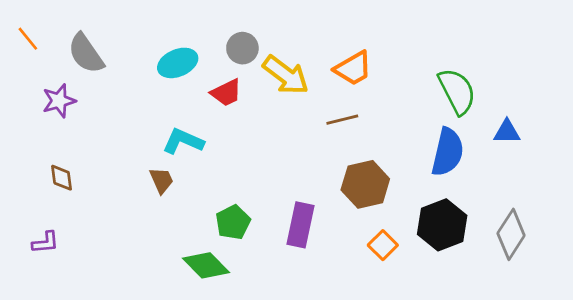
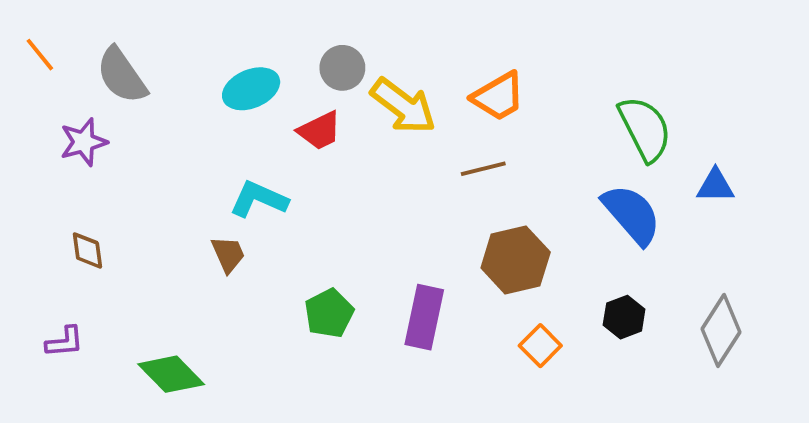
blue semicircle: (448, 152) -> (632, 214), turned -54
black hexagon: (442, 225) -> (624, 317), size x0.6
green diamond: (206, 265) -> (171, 374), moved

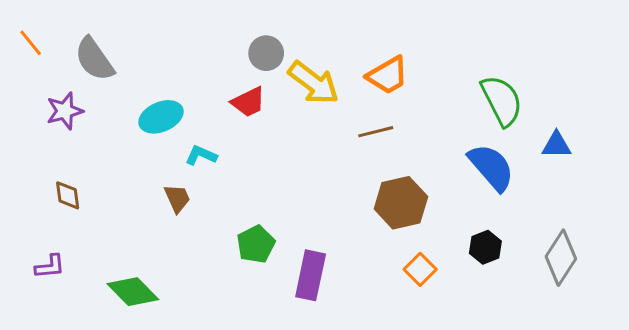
cyan ellipse: (251, 89) -> (161, 117), moved
cyan L-shape: (259, 199) -> (201, 155), size x0.7
purple rectangle: (424, 317) -> (311, 275), moved

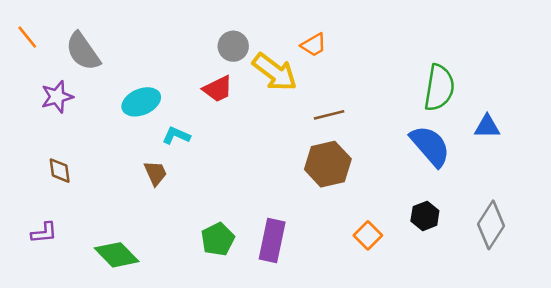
orange trapezoid: (388, 75) -> (314, 45), moved, size x0.7
green semicircle: (502, 101) -> (439, 88), turned 36
brown hexagon: (401, 203) -> (328, 164), moved
green pentagon: (256, 244) -> (218, 239), moved

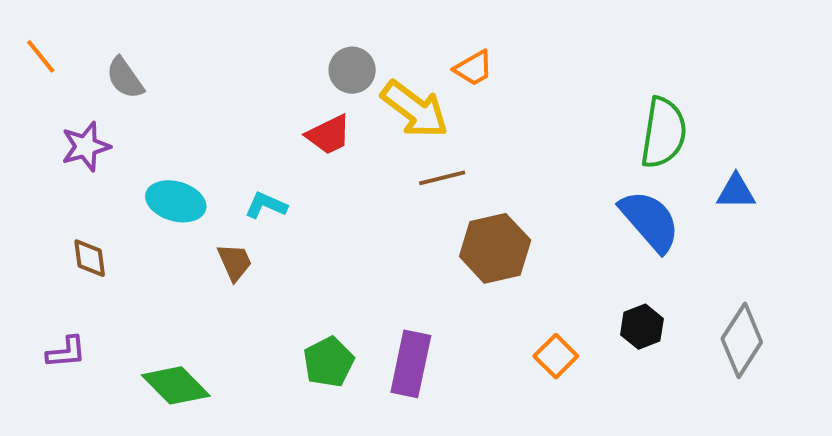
gray semicircle: (83, 51) -> (125, 78), size x0.7
cyan ellipse: (141, 102) -> (176, 201), moved, turned 39
brown line: (329, 115) -> (442, 178), moved

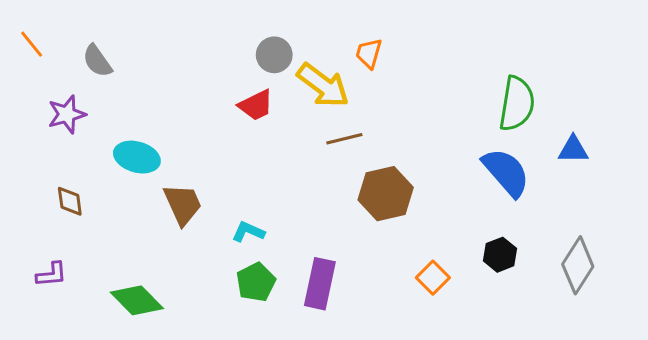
orange trapezoid: (474, 68) -> (369, 53), turned 136
cyan L-shape: (266, 205) -> (248, 232), moved
brown trapezoid: (235, 262) -> (183, 204), size x1.4

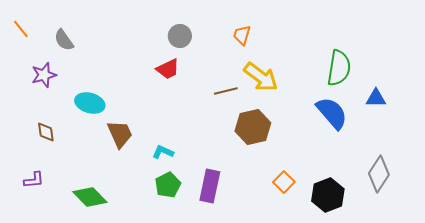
yellow arrow: (323, 85) -> (261, 77), moved
black hexagon: (500, 255) -> (328, 195), moved, size x1.5

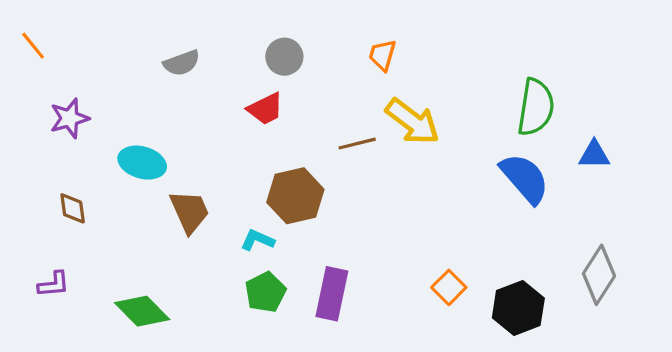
gray semicircle: (64, 40) -> (182, 63), moved, turned -75
brown hexagon: (253, 127) -> (295, 196), moved

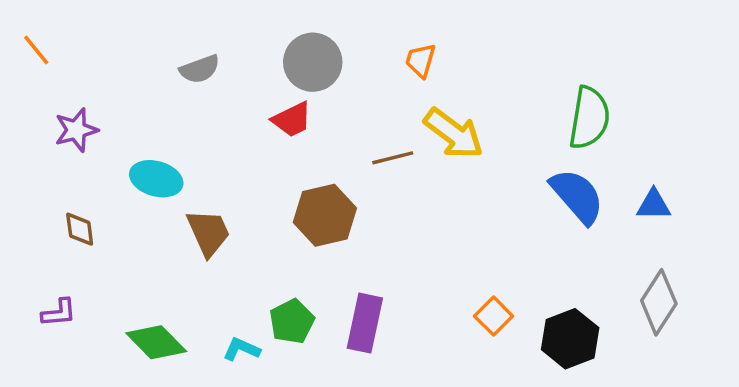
gray circle: (284, 57) -> (313, 62), size x1.4
blue triangle: (594, 155) -> (654, 205), moved
cyan L-shape: (258, 240) -> (241, 349), moved

